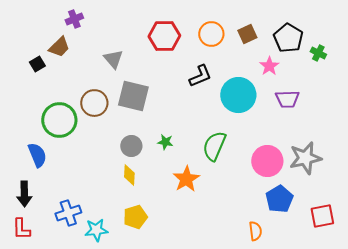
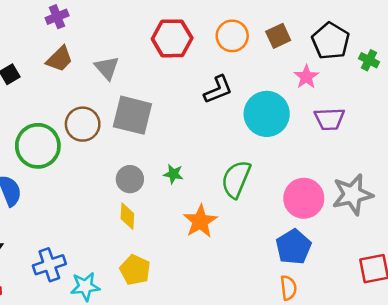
brown trapezoid: (59, 47) -> (60, 59), moved
blue pentagon: (279, 199) -> (294, 247), moved
yellow pentagon: (135, 217) -> (135, 270), turned -30

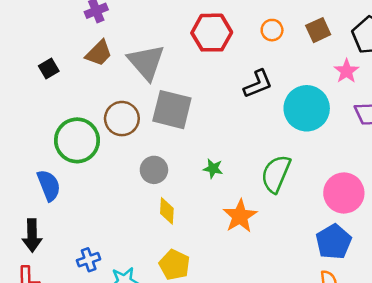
orange circle: (232, 36) -> (272, 30), size x0.7
gray triangle: (107, 68) -> (146, 62), size x1.5
gray circle: (130, 179) -> (154, 170), moved
blue cross: (49, 265) -> (89, 260), size x0.7

